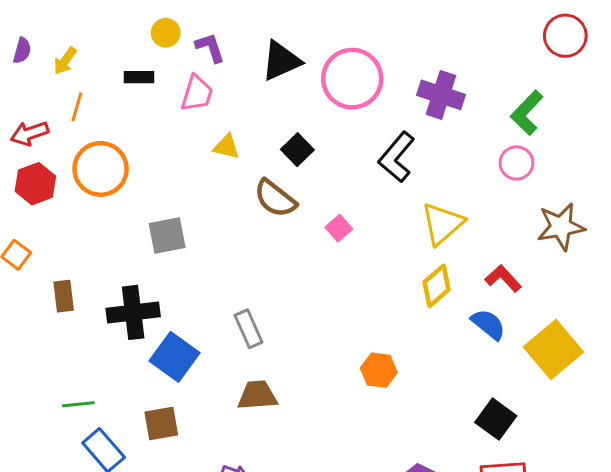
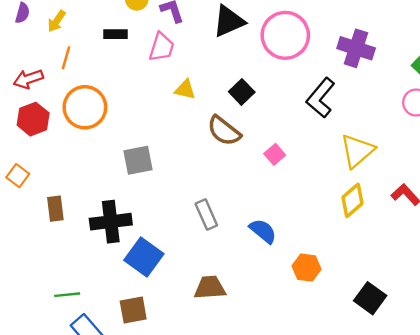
blue semicircle: (488, 324) -> (263, 231), moved
gray rectangle: (249, 329) -> (206, 215), moved
black square: (496, 419) -> (370, 298), moved

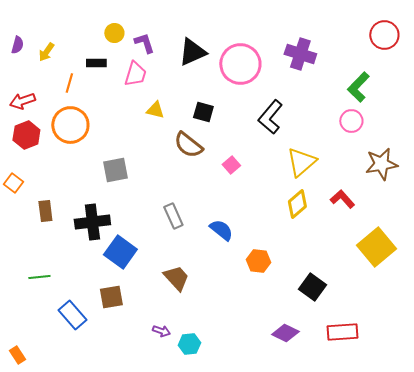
purple cross: (356, 48) -> (300, 54), moved
orange line: (66, 58) -> (69, 83), moved
black square: (242, 92) -> (203, 112), turned -30
brown trapezoid: (210, 288) -> (176, 278), turned 52
green line: (67, 295) -> (39, 277), moved

